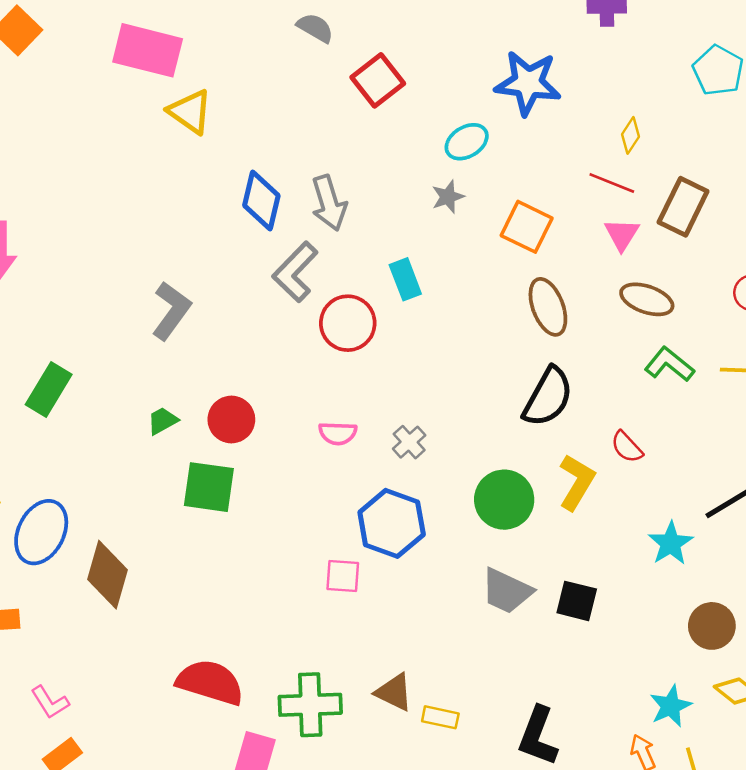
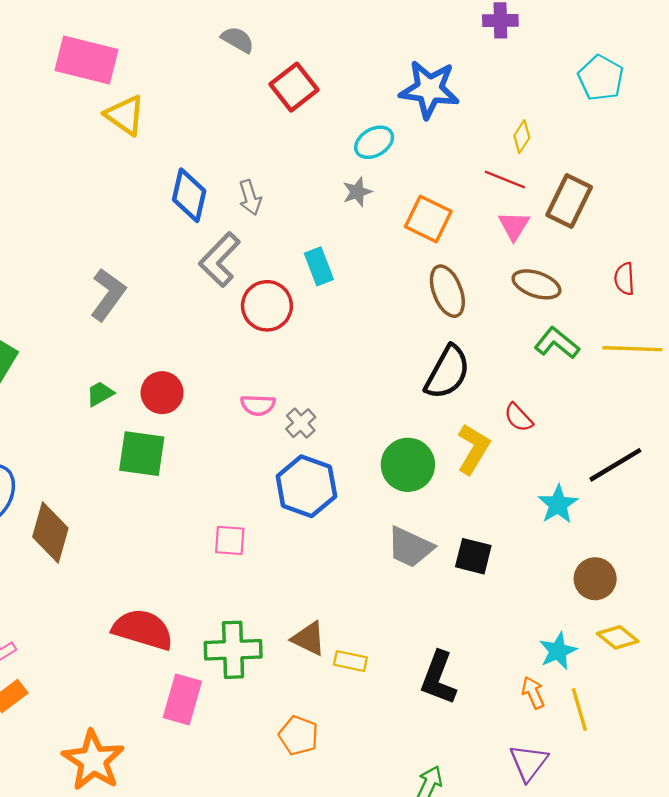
gray arrow: (329, 203) -> (250, 198), size x0.7
gray cross: (409, 442) -> (301, 423), moved
pink square: (343, 576) -> (230, 540), moved

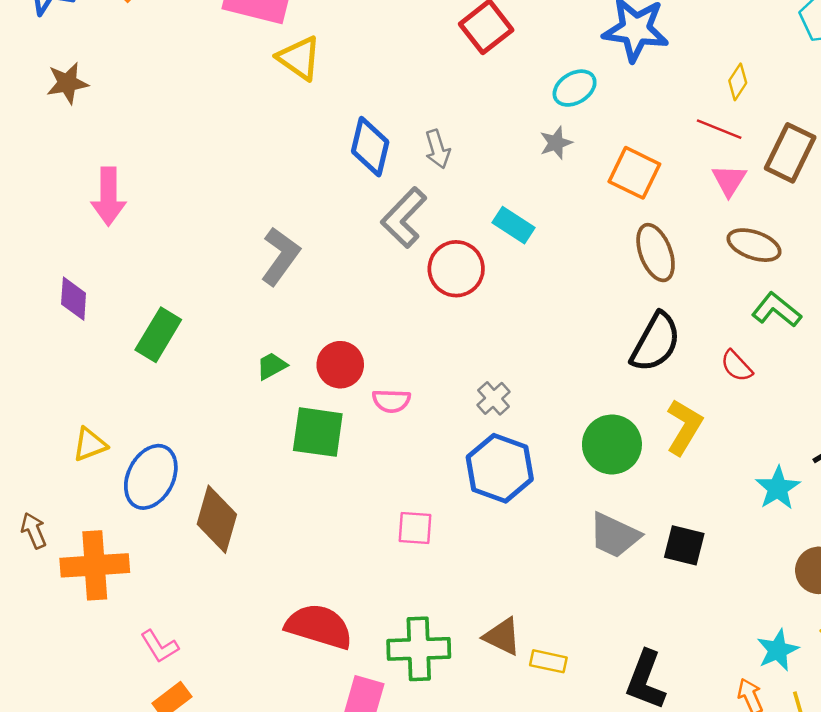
cyan rectangle: (319, 266) -> (513, 225), turned -36
pink semicircle: (258, 405) -> (391, 401), moved
red semicircle: (518, 417) -> (737, 366), moved

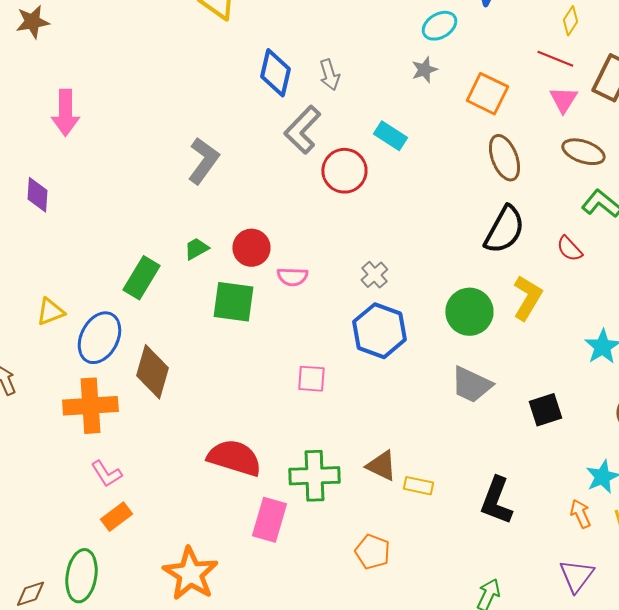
green rectangle: (158, 335) -> (141, 278), moved
black square: (684, 545) -> (545, 410), moved, turned -32
orange cross: (95, 565) -> (90, 406), moved

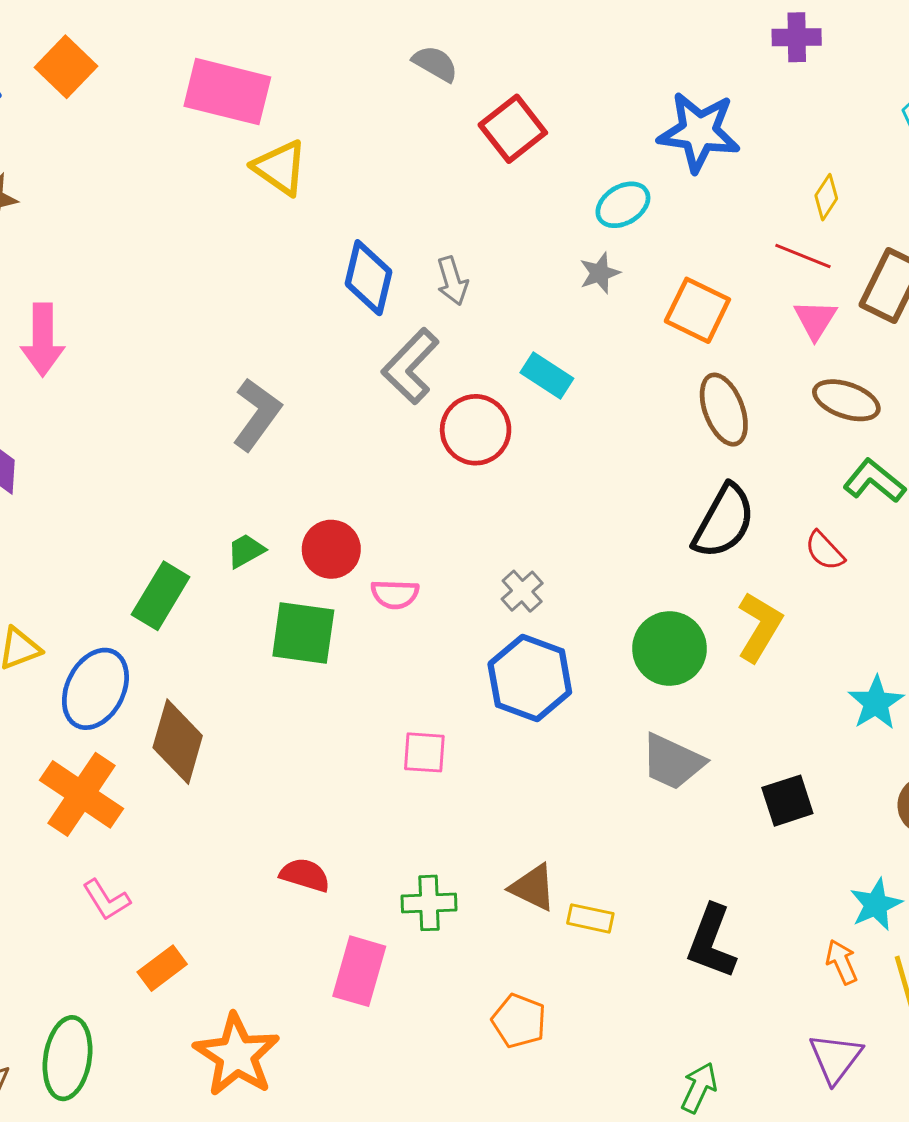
orange cross: (90, 406) -> (81, 794), turned 38
red semicircle: (234, 458) -> (305, 875), size x0.6
green cross: (314, 476) -> (429, 903), size x0.7
orange rectangle: (116, 517) -> (162, 968), moved

